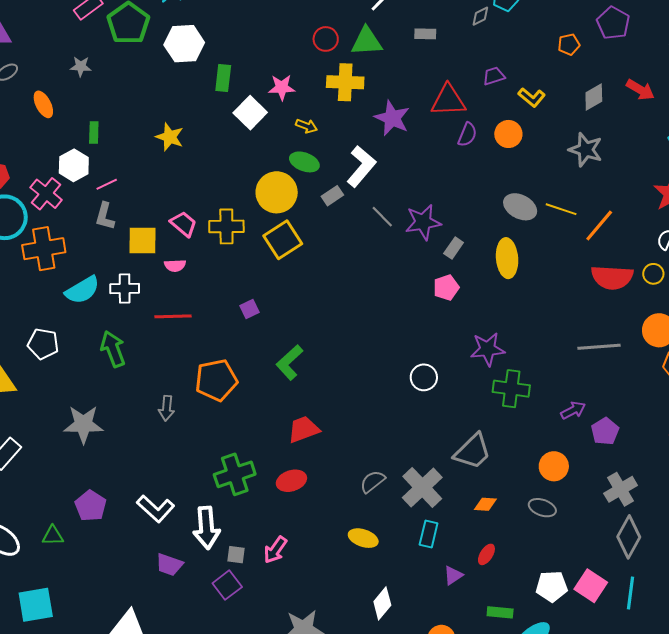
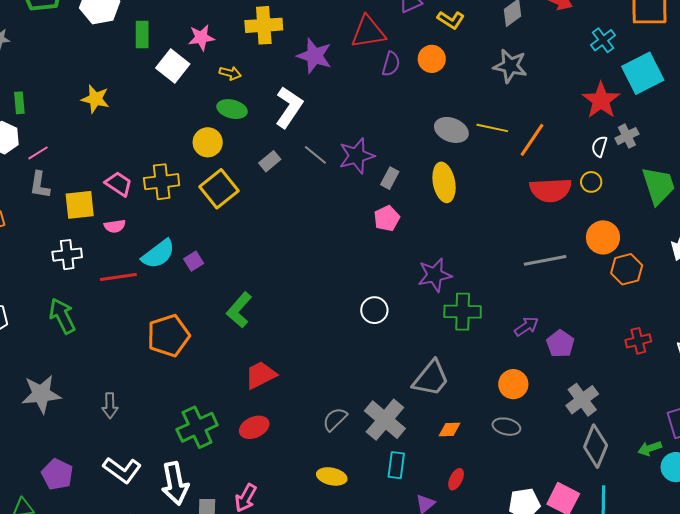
yellow circle: (277, 192) -> (208, 142), size x0.7
gray rectangle: (332, 196) -> (270, 161), moved
cyan semicircle: (82, 290) -> (158, 254), moved
gray arrow: (167, 408) -> (110, 406), moved

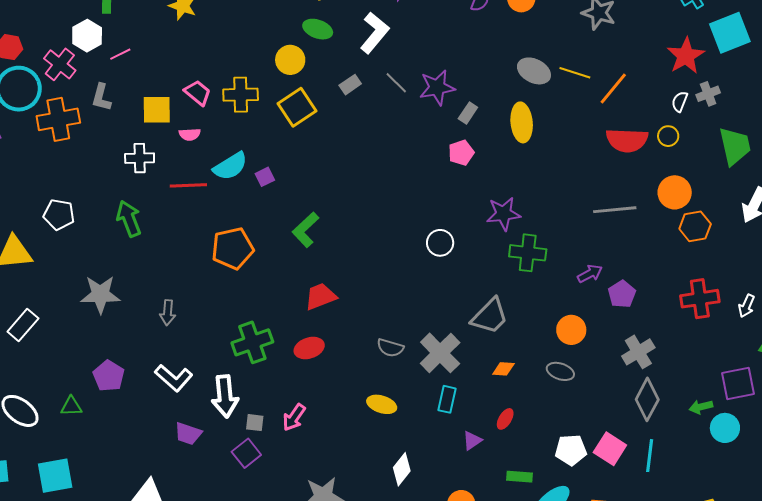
gray L-shape: (40, 185) -> (101, 97), moved
red cross: (638, 341) -> (700, 299), size x1.5
gray semicircle: (335, 419) -> (390, 348), turned -124

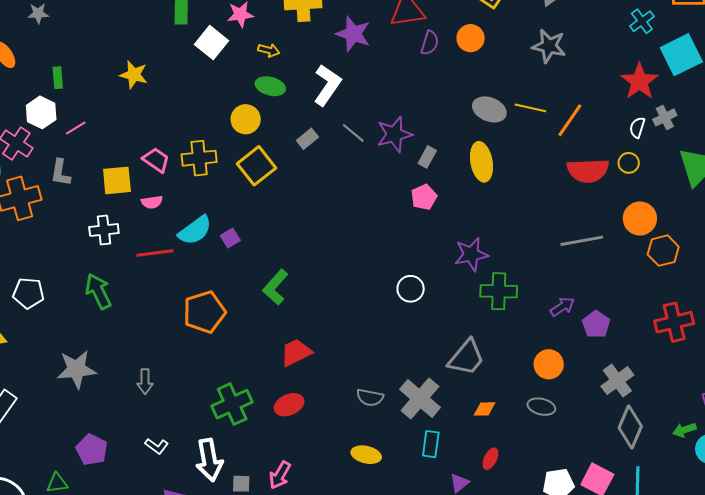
white L-shape: (174, 378) -> (157, 446), size x0.6

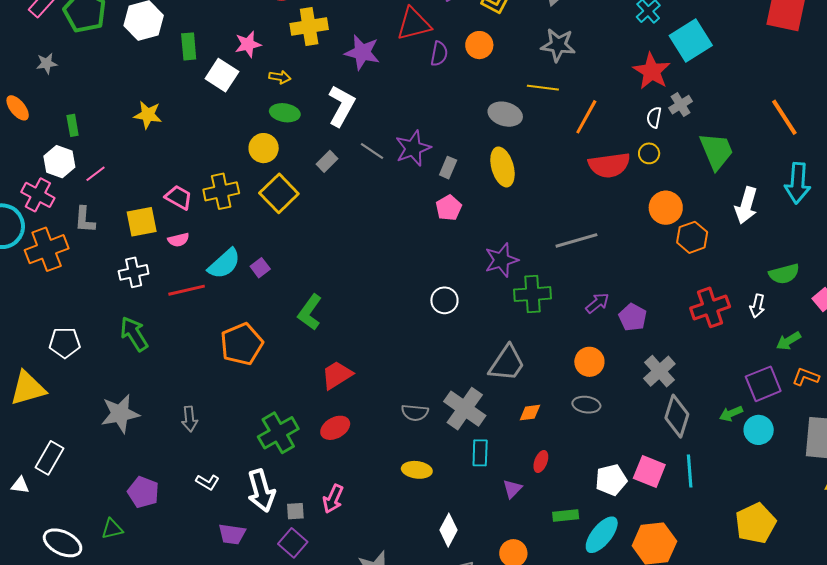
yellow line: (530, 108) -> (543, 88), moved
gray line: (582, 241) -> (576, 240), moved

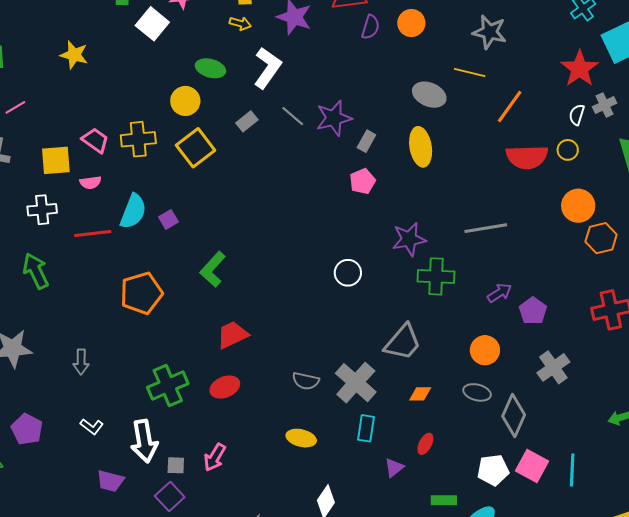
yellow arrow: (280, 77) -> (240, 23), moved
cyan semicircle: (224, 264) -> (133, 211), turned -33
gray diamond: (677, 416) -> (514, 415), moved

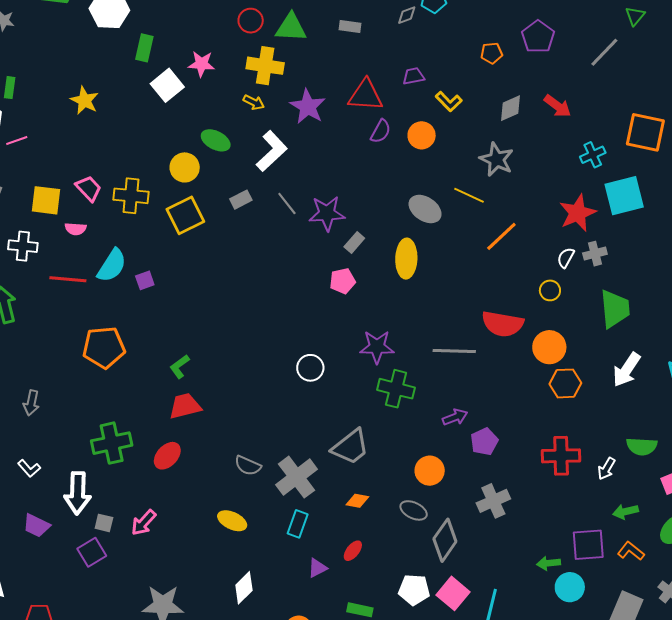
red semicircle: (527, 157) -> (503, 324), moved
green L-shape: (213, 269) -> (180, 367), moved, size x0.7
red ellipse: (225, 387) -> (167, 456), turned -36

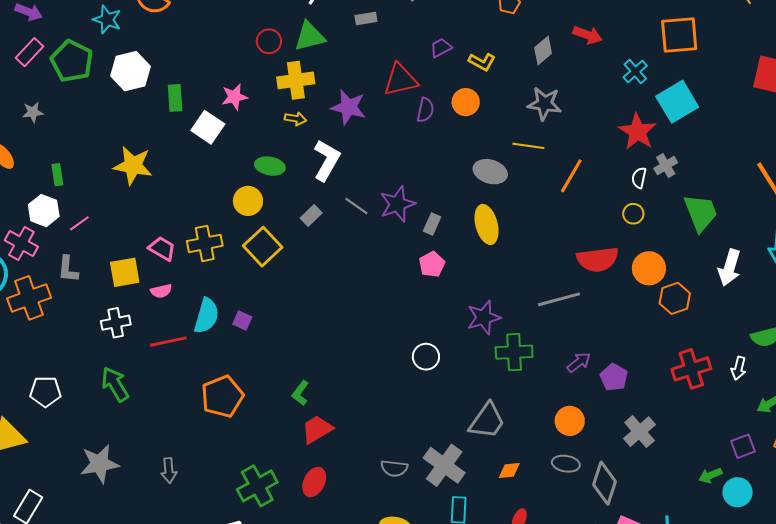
yellow star: (85, 100) -> (133, 166), size x1.4
purple square: (145, 280) -> (242, 320), turned -30
purple square: (588, 545) -> (743, 446), size x0.7

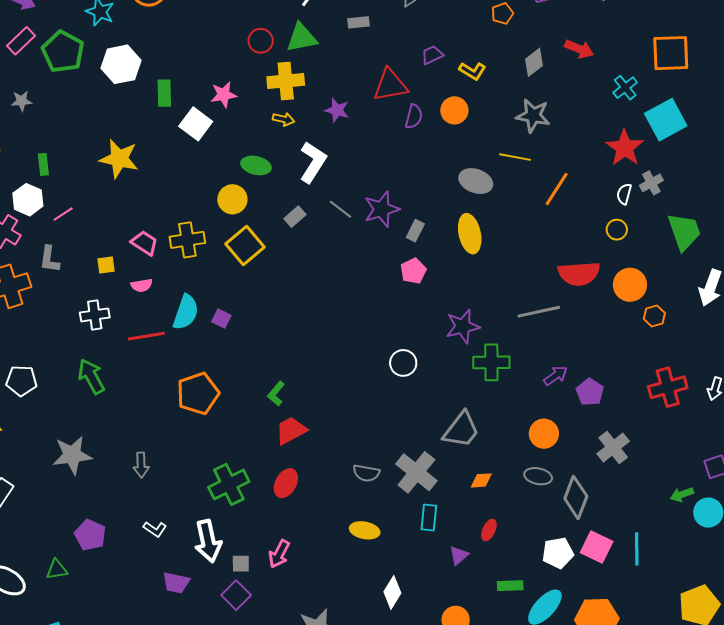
purple star: (348, 107) -> (337, 110), size x0.7
yellow square: (125, 272) -> (106, 265), size x0.6
orange hexagon: (675, 298) -> (654, 316), size x0.7

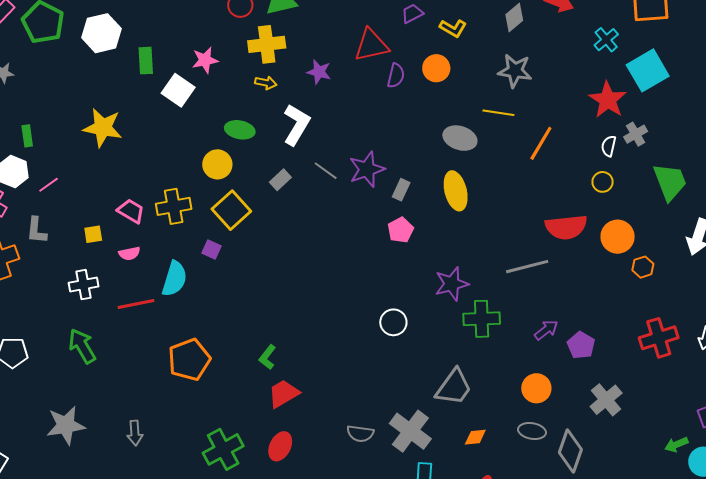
purple square: (221, 318) -> (212, 250), moved

